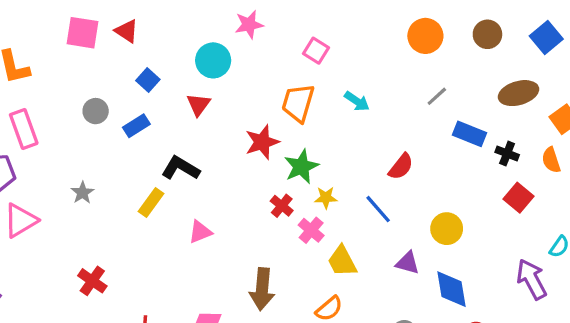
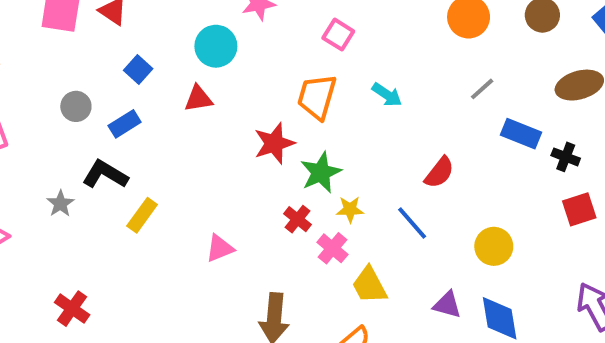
red triangle: (198, 105) -> (198, 99), turned 45
black L-shape: (180, 168) -> (105, 174), moved
red square: (518, 198) -> (579, 209), turned 32
pink triangle: (200, 232) -> (220, 248), moved
purple triangle: (407, 263) -> (447, 305), moved

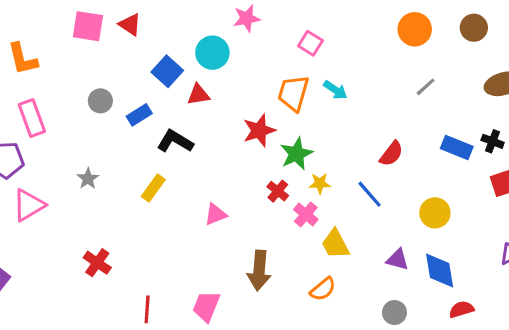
blue square: (138, 69) -> (167, 71), moved, size x1.4
cyan arrow: (387, 95) -> (335, 90), moved
blue rectangle: (521, 134) -> (457, 148), moved
black L-shape: (105, 174) -> (175, 141), moved

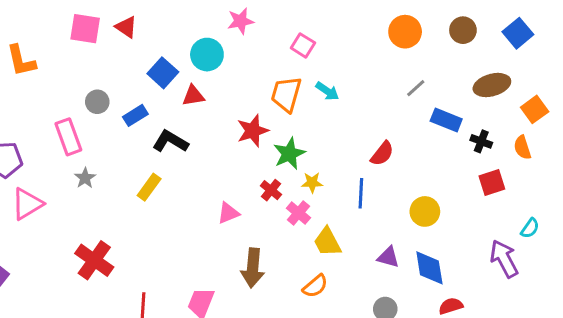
pink rectangle: (32, 118) -> (68, 137), moved
blue rectangle: (457, 148) -> (446, 120), moved
blue line: (370, 194) -> (361, 193), turned 44
pink triangle: (216, 214) -> (228, 213), moved
red cross: (97, 263) -> (94, 260), size x1.4

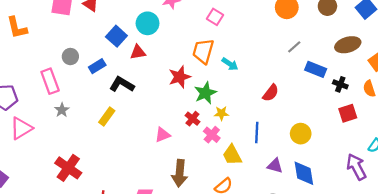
cyan arrow: (327, 91) -> (230, 64), moved
blue line: (361, 193) -> (257, 133), moved

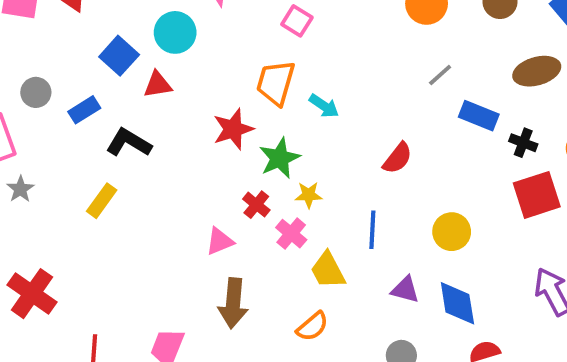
red square: (348, 113) -> (537, 195), size x1.4
pink triangle: (163, 135) -> (220, 241), moved

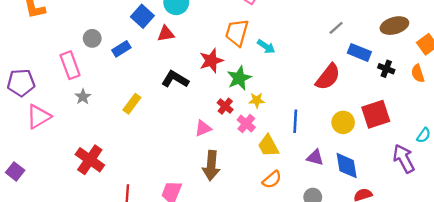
black L-shape: (129, 143) -> (175, 79), moved
red semicircle: (398, 158) -> (328, 77), moved, size x1.4
red square: (537, 195) -> (376, 114), moved
orange semicircle: (312, 326) -> (272, 180), moved

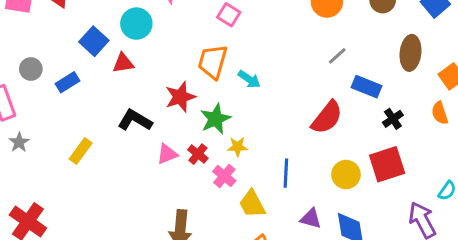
brown ellipse: (394, 26) -> (410, 53), turned -68
black cross: (386, 69) -> (393, 119), moved, turned 35
pink triangle: (203, 128) -> (167, 154), moved

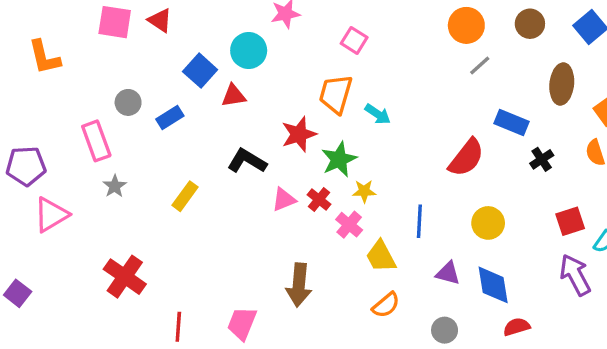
gray line: (337, 56) -> (480, 66), moved
red square: (387, 164) -> (570, 221), moved, size x0.7

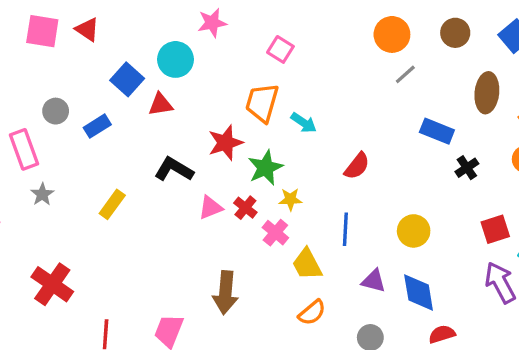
red semicircle: (466, 158) -> (357, 166), moved, size x0.7

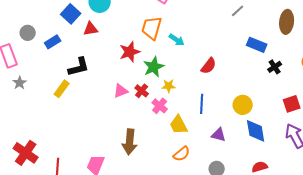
black L-shape: (174, 169) -> (79, 67), moved, turned 135
red cross: (52, 284) -> (26, 153), moved
blue diamond: (419, 293) -> (256, 131), moved

